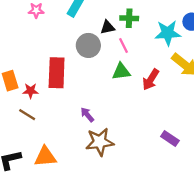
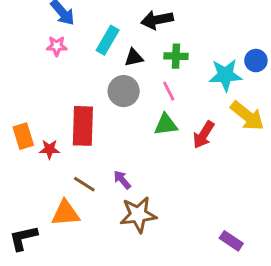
black triangle: (108, 27) -> (134, 58), moved
brown line: (27, 115) -> (84, 184), moved
purple rectangle: (170, 138) -> (231, 241), moved
orange triangle: (45, 157) -> (65, 213), moved

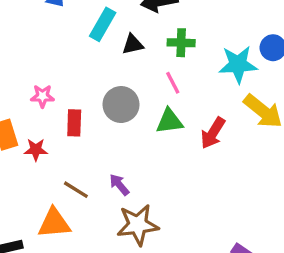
pink star: (57, 46) -> (42, 96), moved
gray circle: (124, 91) -> (121, 105), moved
red rectangle: (83, 126) -> (74, 123), size x0.6

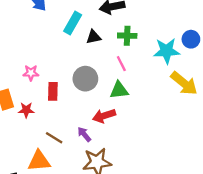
red arrow: (213, 133) -> (104, 116), moved, turned 40

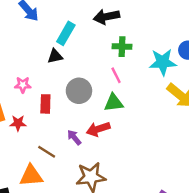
black triangle: (94, 37) -> (55, 56), moved
purple arrow: (84, 134) -> (74, 137), moved

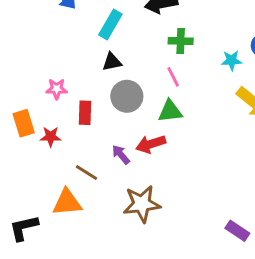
black triangle: (55, 56) -> (112, 62), moved
cyan star: (163, 62) -> (231, 60), size x0.6

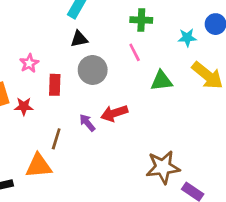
pink star: (57, 89) -> (29, 63), turned -30
green triangle: (170, 111) -> (162, 81), moved
brown line: (86, 172) -> (56, 139), turned 75
brown star: (142, 204) -> (163, 167), moved

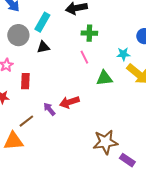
cyan star: (187, 38) -> (123, 54), moved
gray circle: (93, 70) -> (18, 35), moved
brown line: (56, 139) -> (26, 121), turned 35

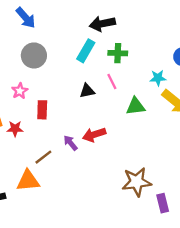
cyan rectangle: (42, 22) -> (86, 51), moved
black triangle: (43, 47) -> (87, 91), moved
purple rectangle: (127, 160) -> (163, 203), turned 42

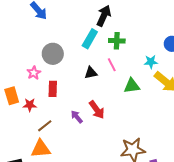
black arrow: (102, 24) -> (104, 16), turned 125
gray circle: (34, 55) -> (53, 54), moved
red arrow: (94, 135) -> (97, 110), turned -108
brown line: (43, 157) -> (45, 126), moved

